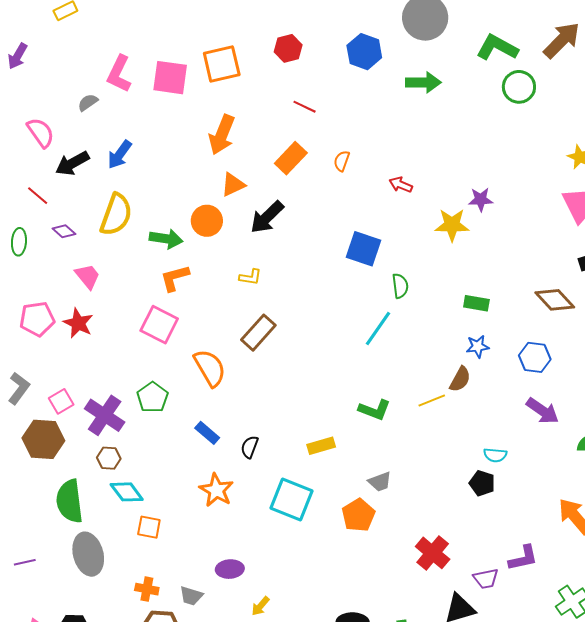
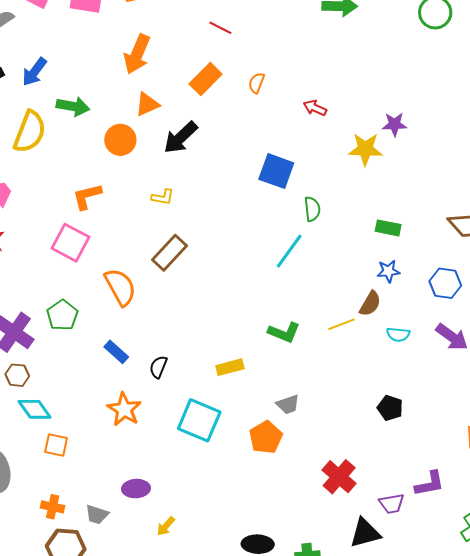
green arrow: (166, 239) -> (73, 106), moved
cyan semicircle: (495, 455) -> (398, 334), moved

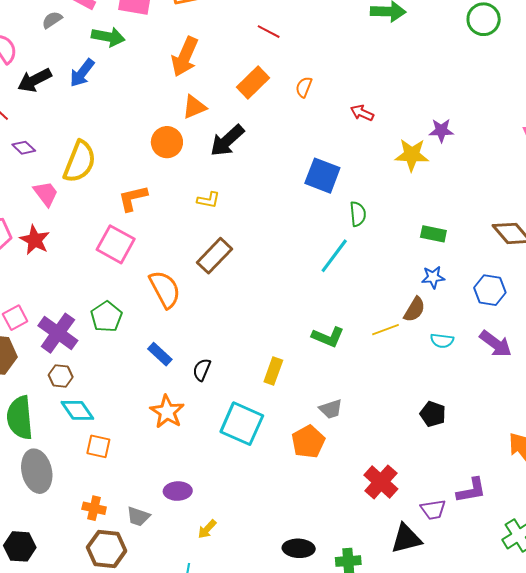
green arrow: (73, 106) -> (108, 37), moved
yellow semicircle: (30, 132) -> (80, 162), moved
yellow rectangle: (230, 367) -> (273, 371), turned -56

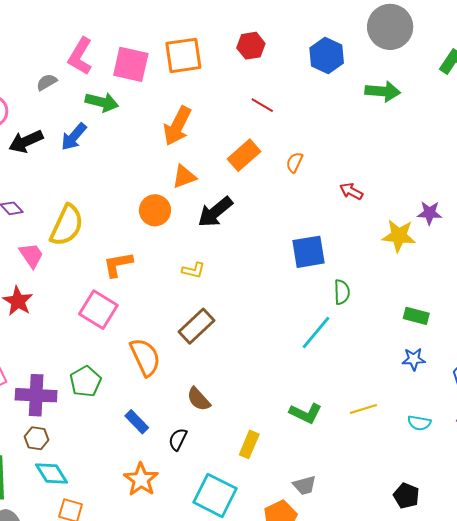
blue square: (322, 176) -> (309, 252), turned -33
brown semicircle: (414, 309) -> (199, 399), moved, turned 104
purple cross: (58, 333) -> (36, 395), turned -36

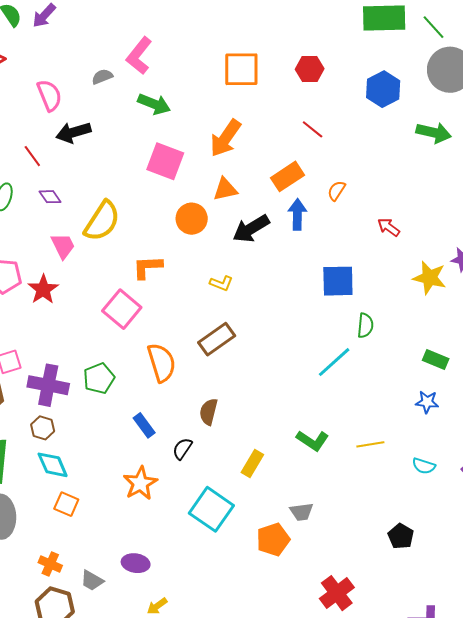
pink square: (131, 64) -> (165, 161), moved
blue arrow: (74, 137) -> (297, 214), moved, turned 132
brown semicircle: (199, 399) -> (209, 412), turned 48

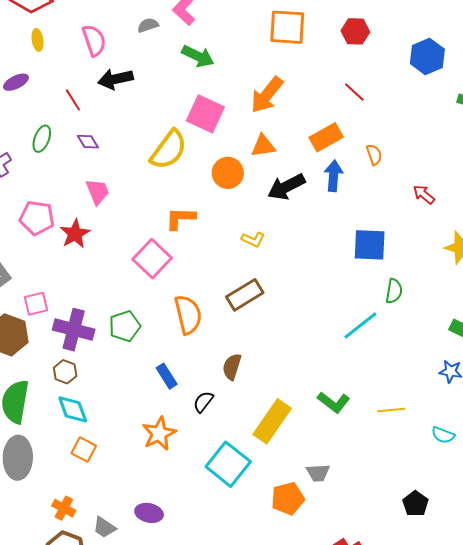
orange semicircle: (336, 191) -> (374, 155), turned 125
yellow semicircle: (102, 221) -> (169, 150), moved
yellow rectangle: (252, 464) -> (272, 421), size x1.6

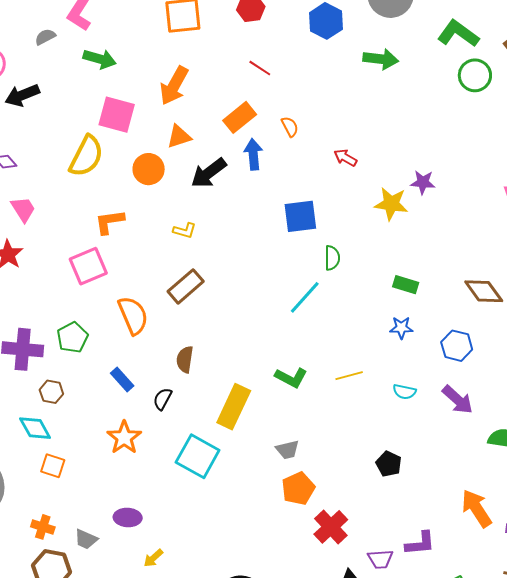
pink square: (152, 259) -> (88, 266), turned 33
brown hexagon: (65, 372) -> (51, 392), moved
orange pentagon: (288, 499) -> (298, 489), moved

